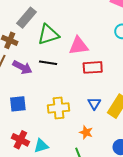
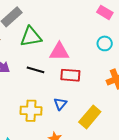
black line: (48, 63) -> (36, 70), moved
blue triangle: (94, 103) -> (60, 104), moved

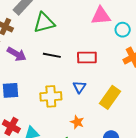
cyan circle: (105, 43) -> (123, 30), moved
pink triangle: (59, 52) -> (101, 16), moved

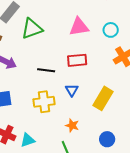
pink triangle: (101, 16) -> (79, 27), moved
black line: (52, 55) -> (46, 70), moved

